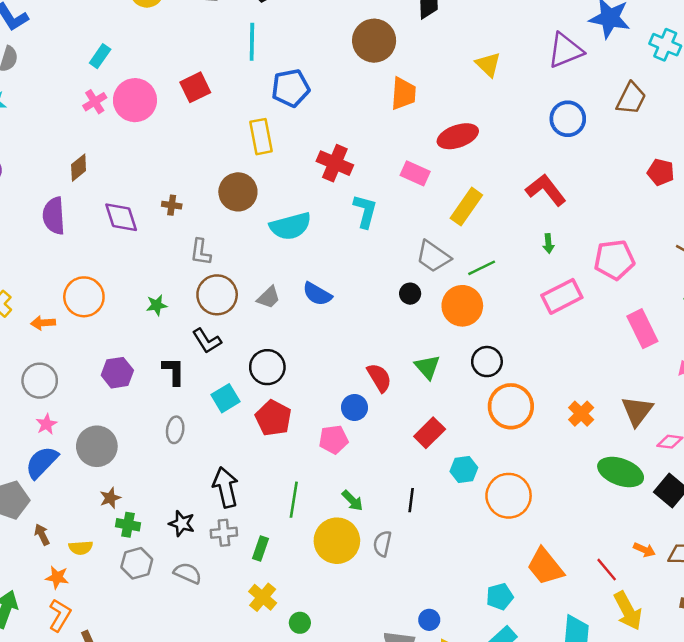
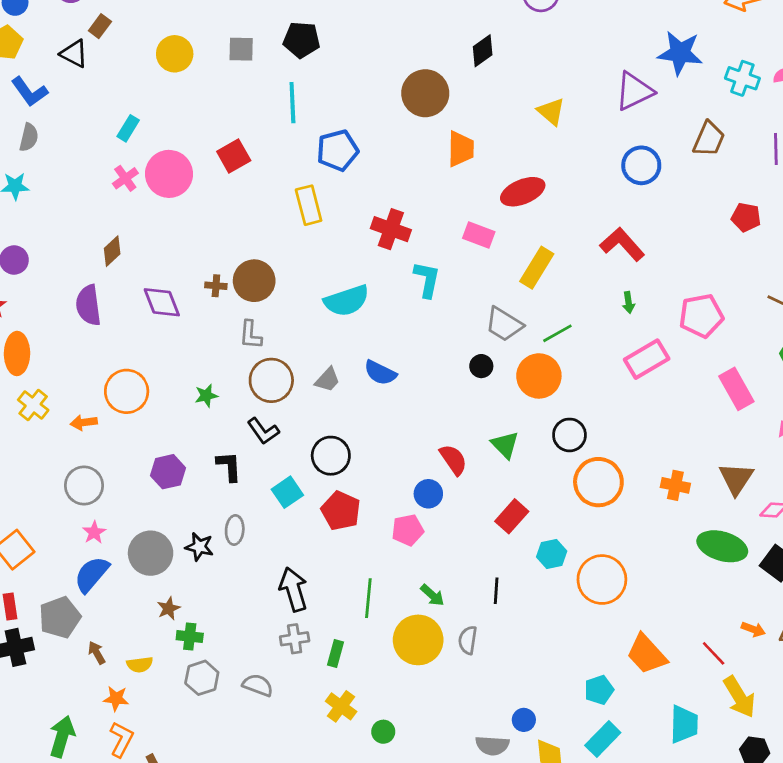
brown circle: (238, 192) -> (254, 281), moved
orange cross: (581, 414) -> (675, 485), turned -30
black star: (182, 523) -> (199, 547), moved

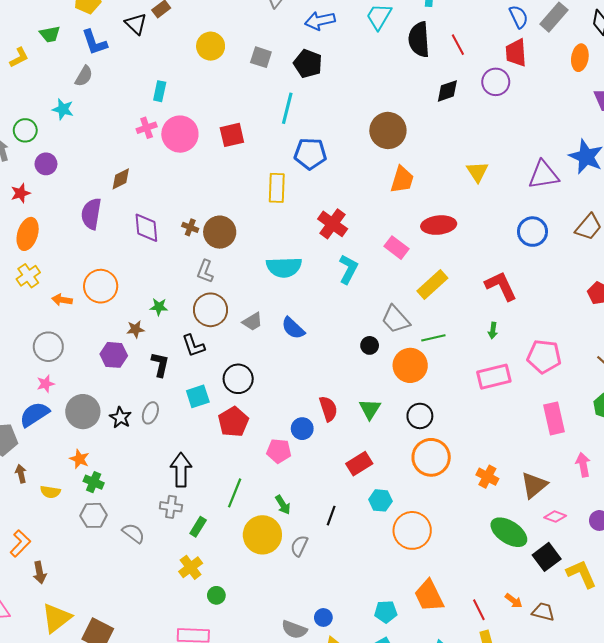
black diamond: (483, 51) -> (447, 91), moved
cyan rectangle: (128, 128) -> (160, 91), turned -36
brown star: (169, 608) -> (135, 329), moved
orange star: (116, 698) -> (80, 459), moved

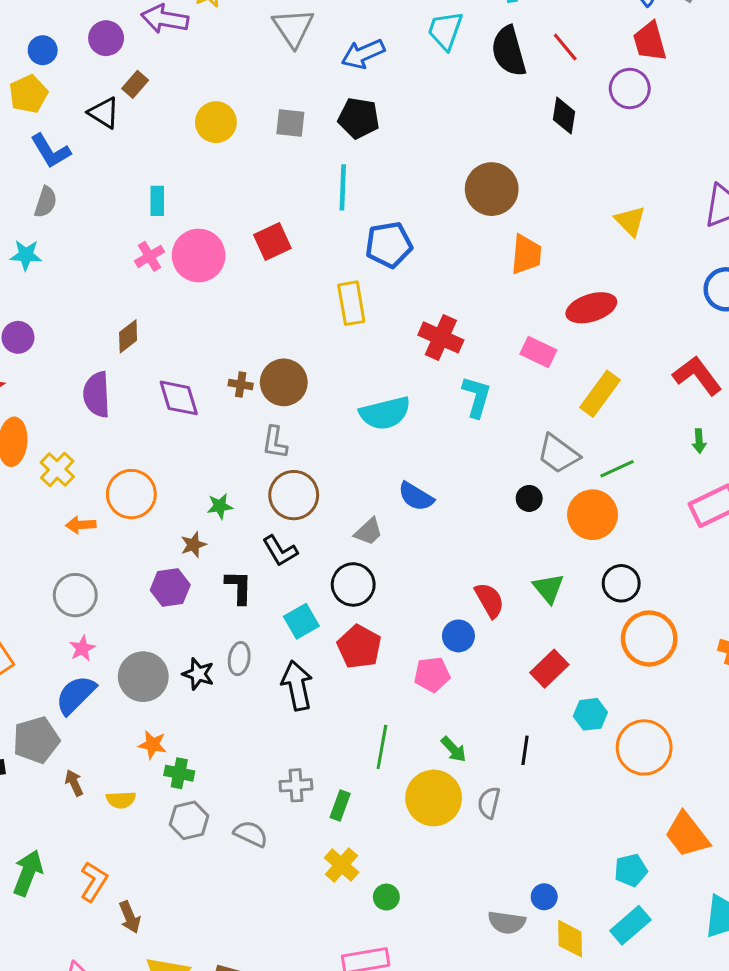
black diamond: (447, 91) -> (564, 116), turned -50
yellow cross: (28, 276) -> (57, 469), moved
gray trapezoid: (252, 322) -> (368, 532), moved
black arrow: (181, 470) -> (297, 686), moved

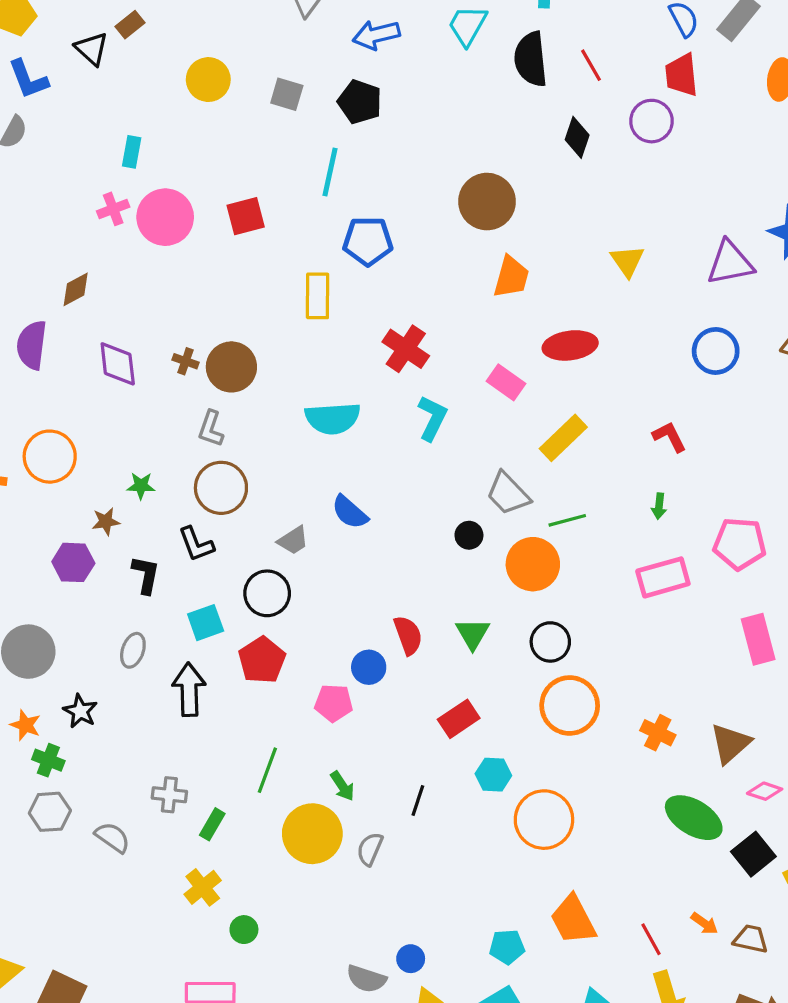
red L-shape: (697, 376) -> (669, 437), size x0.7
black star: (198, 674) -> (80, 711), moved

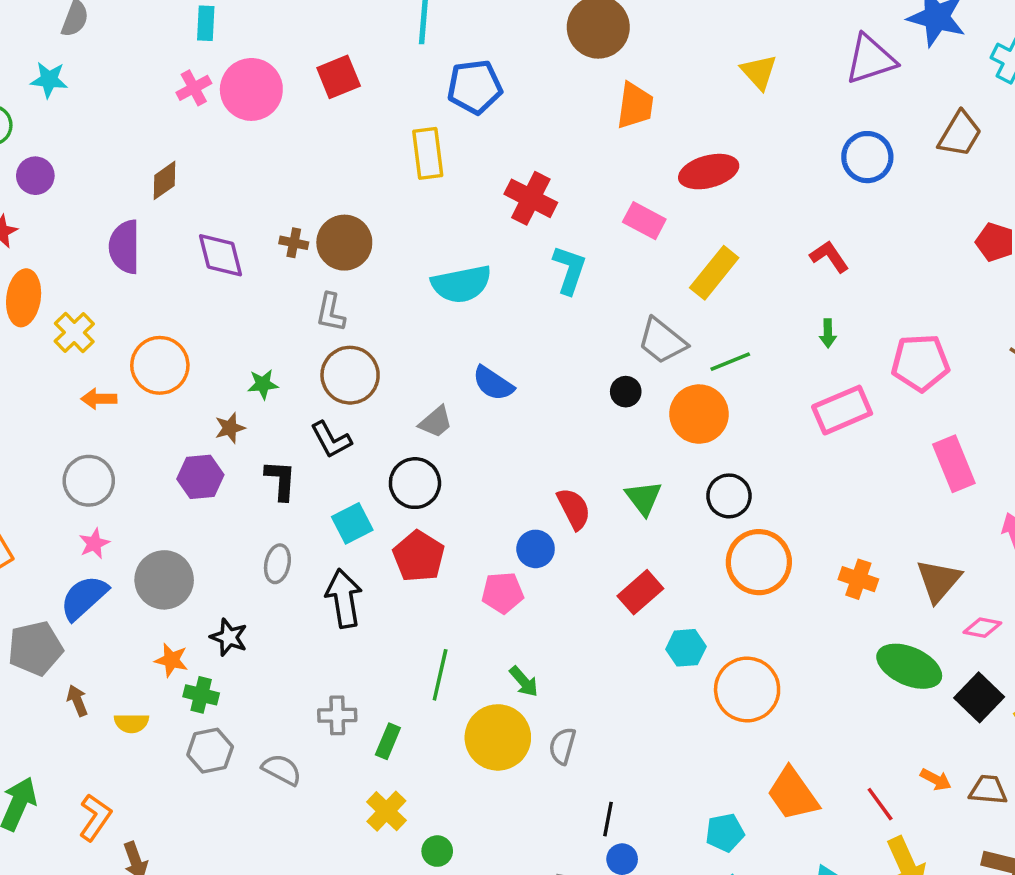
black line: (418, 800) -> (608, 819), moved

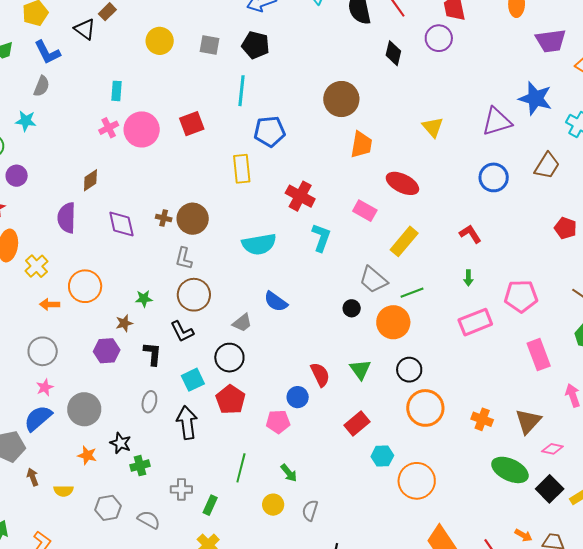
red ellipse: (709, 172) -> (402, 183), turned 40
green cross: (201, 695) -> (140, 466), moved, turned -30
yellow circle: (498, 737) -> (273, 505), size x0.6

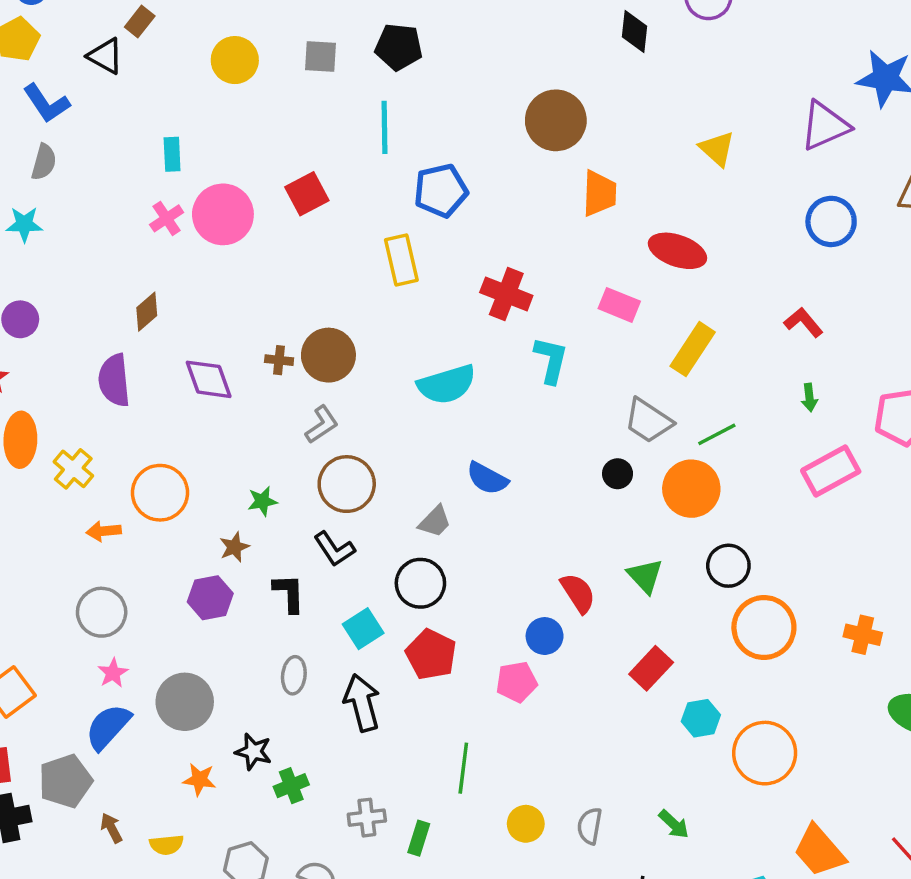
gray L-shape: (184, 258) -> (322, 425), turned -130
green arrow: (289, 473) -> (674, 824), moved

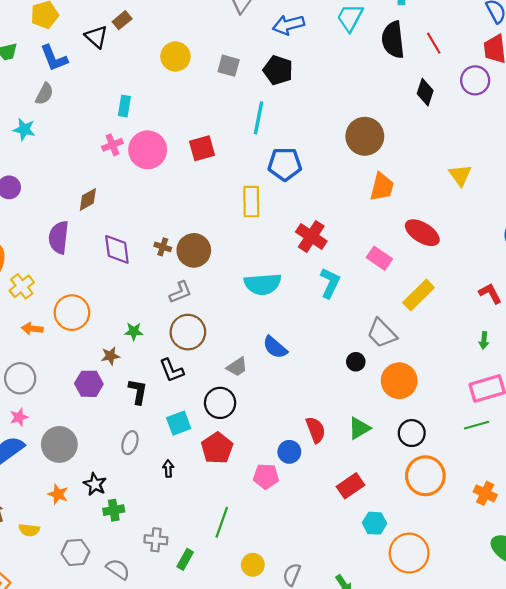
green line: (717, 434) -> (477, 425), moved
green triangle: (645, 576) -> (359, 428), turned 30
black arrow: (362, 703) -> (168, 469), size x0.5

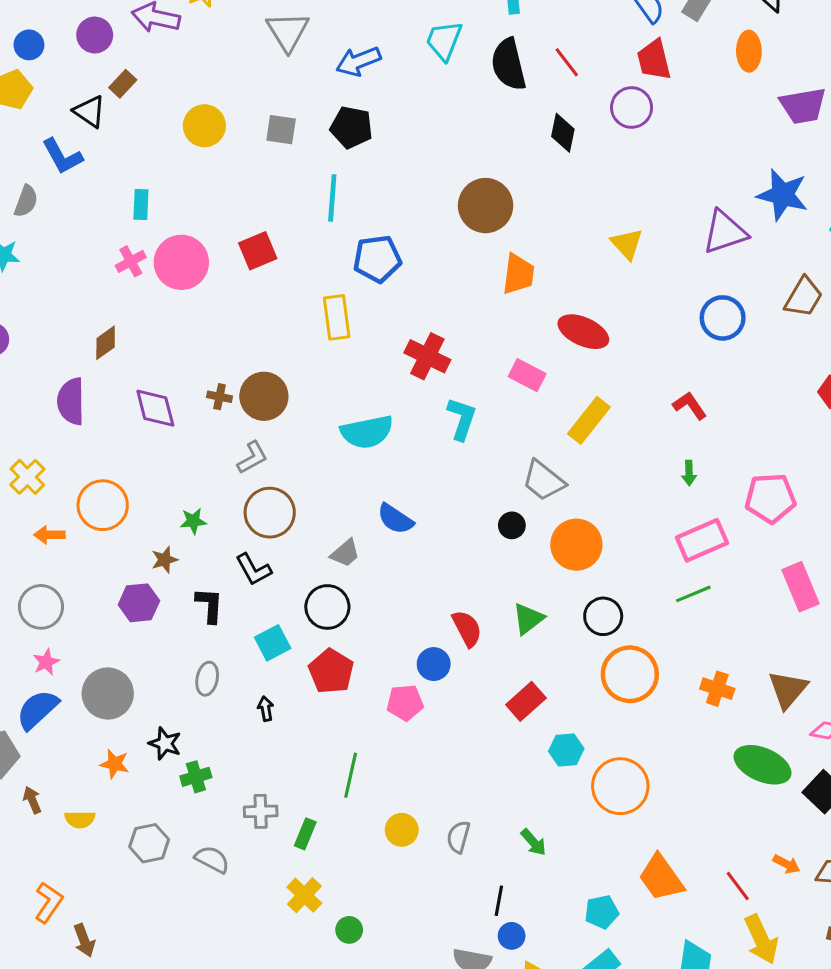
blue L-shape: (54, 58) -> (62, 156), moved

